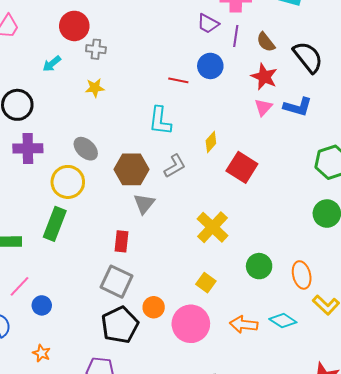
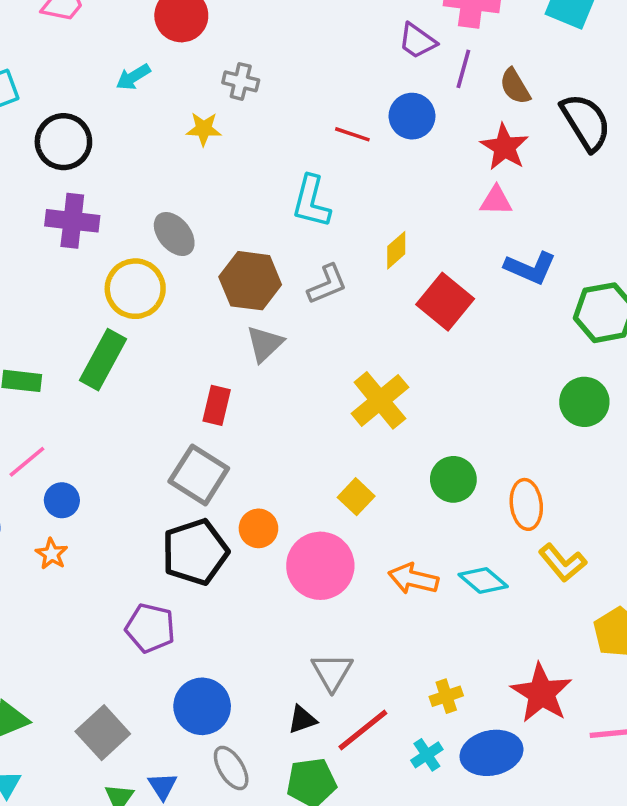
gray cross: (96, 49) -> (241, 81), moved
pink triangle: (263, 107) -> (496, 201), turned 42
blue L-shape: (298, 107) -> (530, 268), moved
orange star: (42, 353) -> (52, 554), moved

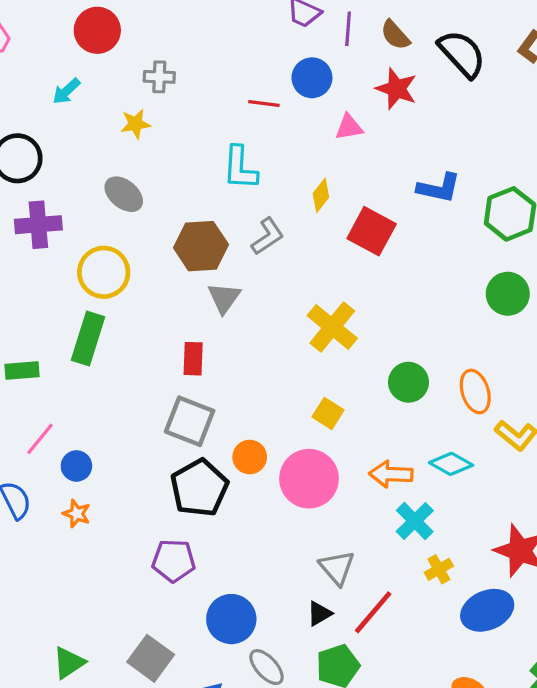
pink triangle: (496, 201) -> (349, 127), moved
gray ellipse: (174, 234) -> (124, 194), moved
cyan cross: (427, 755) -> (415, 521), moved, size x1.4

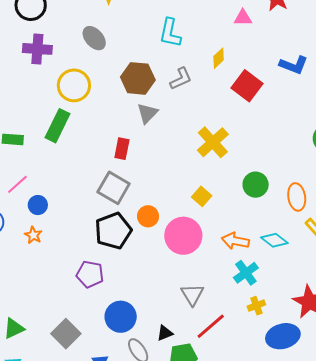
black triangle: (319, 614) -> (165, 333), moved

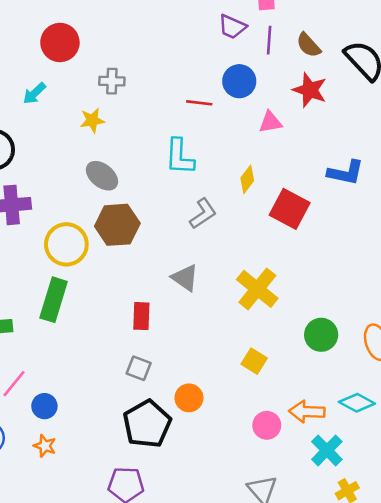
gray ellipse: (94, 38) -> (102, 176), moved
brown hexagon: (138, 78) -> (117, 225), moved
gray triangle: (147, 113) -> (185, 278), moved, turned -30
gray square: (114, 188) -> (139, 368), size x0.6
pink circle: (183, 236) -> (267, 425), moved, size x0.6

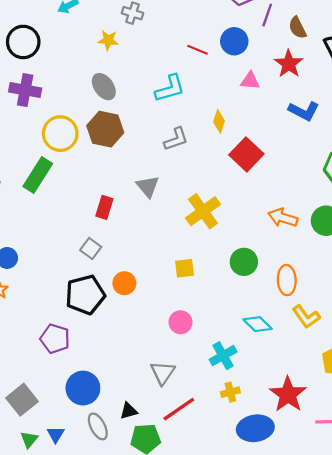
cyan L-shape: (180, 157) -> (170, 88), turned -124
blue L-shape: (346, 173) -> (304, 111), moved
yellow diamond: (247, 179) -> (219, 121), turned -35
yellow square: (254, 361) -> (185, 268), turned 36
orange arrow: (307, 412) -> (283, 218), moved

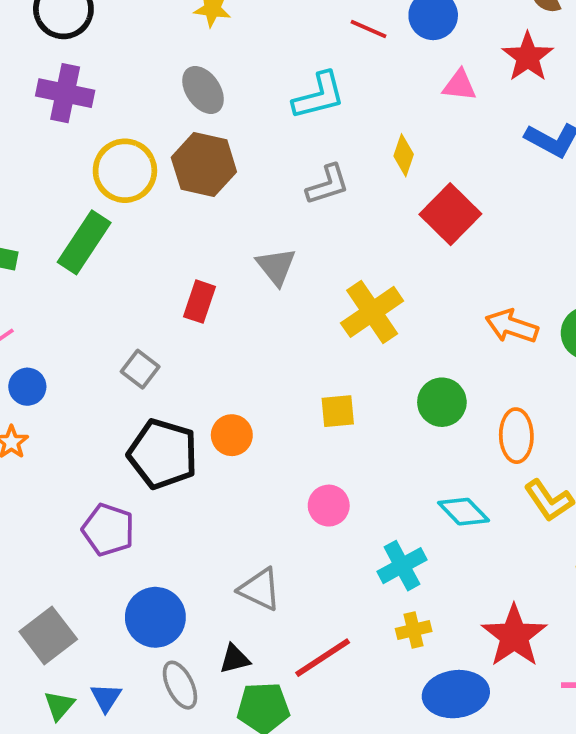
gray square: (91, 248) -> (140, 369), moved
black pentagon: (85, 295) -> (163, 454), turned 30
gray triangle: (163, 373) -> (260, 589), moved, turned -40

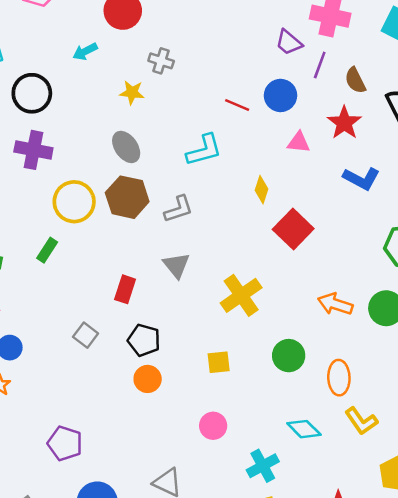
gray L-shape: (328, 185) -> (179, 209), moved
green rectangle: (84, 242) -> (47, 250), size x0.6
black pentagon: (163, 454) -> (144, 340), moved, size x0.7

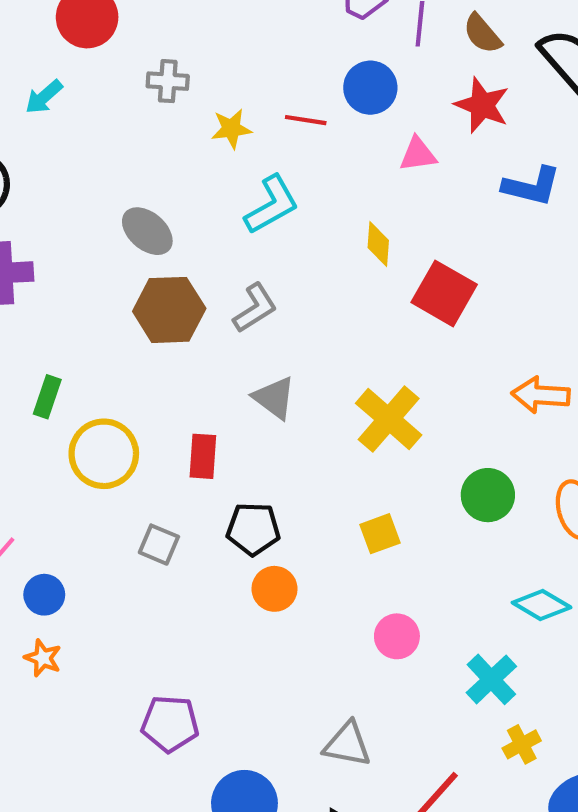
yellow star: (132, 92) -> (231, 129), moved
yellow circle: (74, 202) -> (104, 454), moved
green rectangle: (47, 250) -> (47, 397), moved

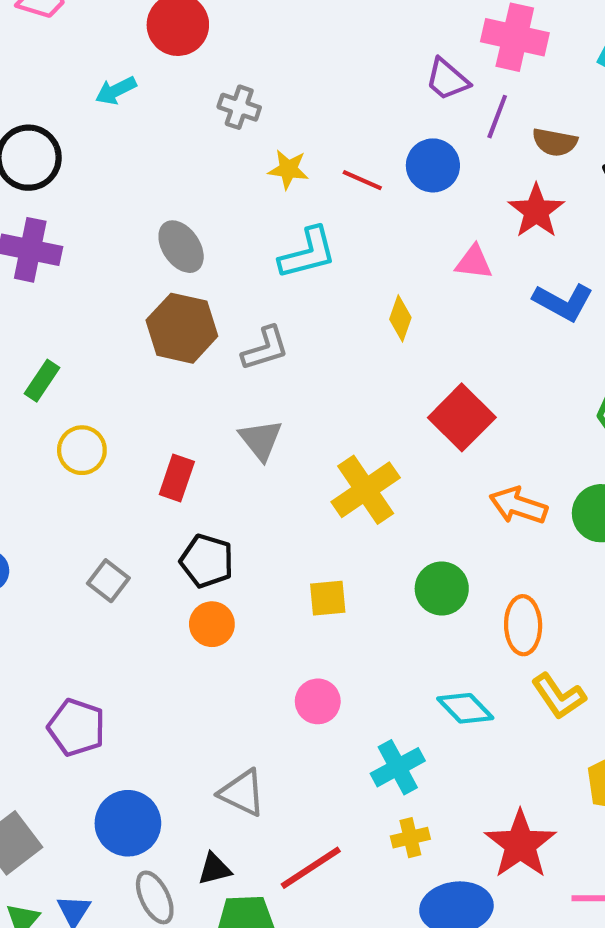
brown semicircle: (482, 34) -> (555, 142), turned -54
pink triangle: (418, 154) -> (474, 262), moved
red square: (444, 293) -> (462, 417), moved
yellow circle: (104, 454) -> (82, 450), size x0.7
gray square: (159, 545) -> (108, 581), moved

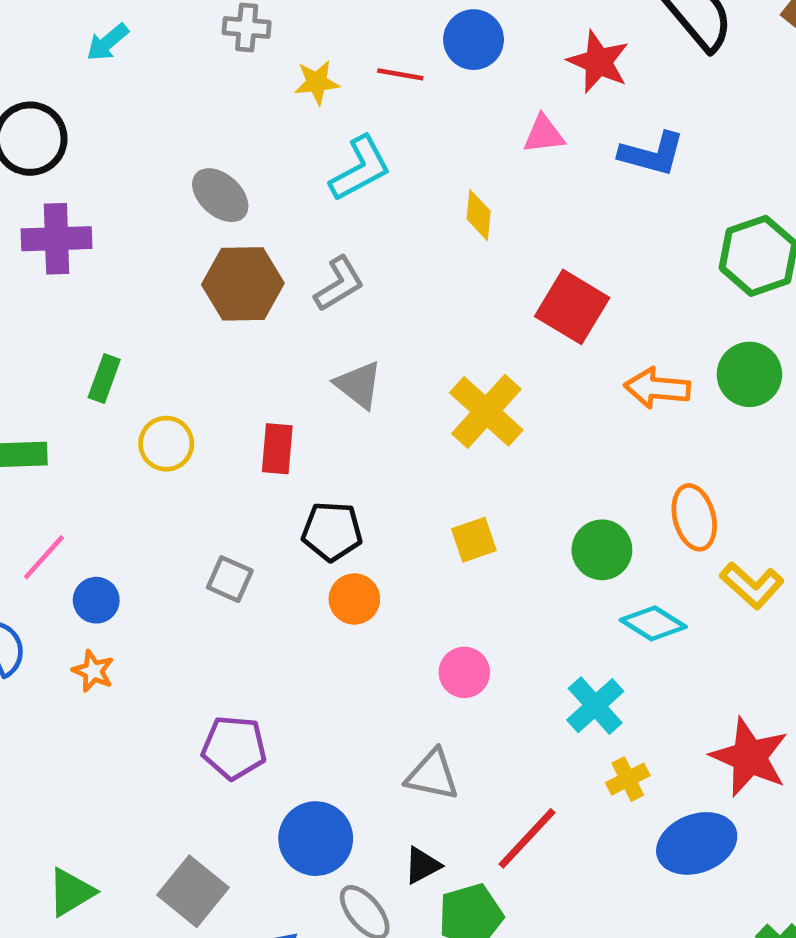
green circle: (442, 589) -> (602, 550), moved
pink circle: (318, 701) -> (464, 672), moved

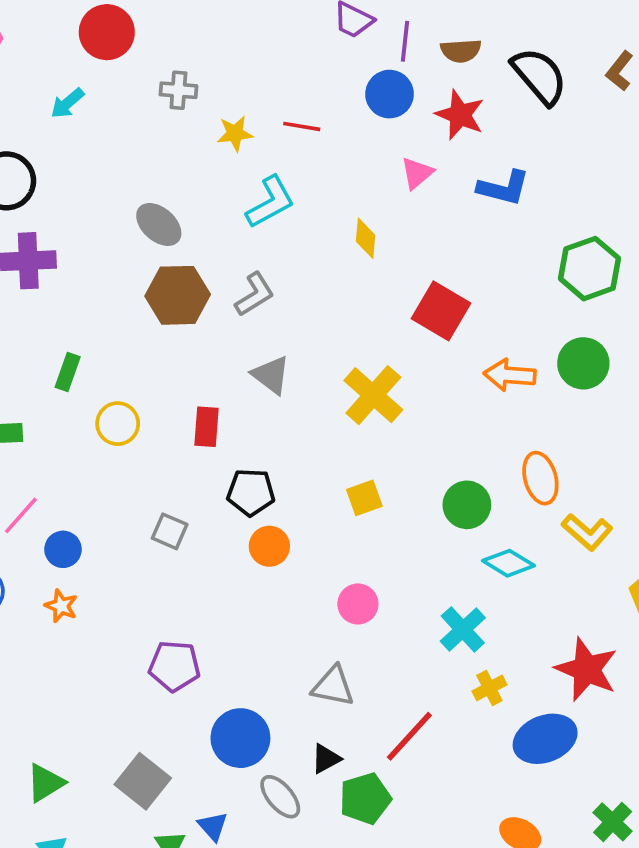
blue circle: (474, 40) -> (390, 94), moved
pink triangle: (544, 134) -> (417, 173), turned -33

